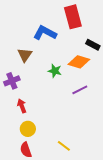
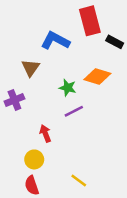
black rectangle: (93, 45) -> (115, 42), moved
purple line: (80, 90) -> (74, 111), moved
red arrow: (22, 106) -> (45, 133), moved

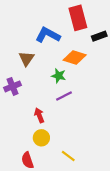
black rectangle: (115, 42) -> (99, 36), turned -48
orange diamond: (97, 77) -> (75, 57), moved
yellow circle: (34, 159) -> (41, 138), moved

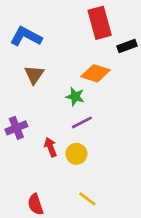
blue L-shape: (48, 35) -> (26, 36), moved
purple cross: (13, 86) -> (16, 128), moved
yellow circle: (41, 138) -> (76, 154), moved

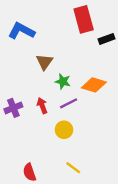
orange diamond: (96, 73) -> (94, 85), moved
brown triangle: (34, 75) -> (44, 62), moved
red arrow: (50, 147) -> (42, 106), moved

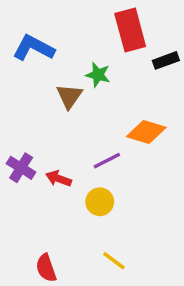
green star: (63, 81) -> (98, 75), moved
red arrow: (42, 106) -> (59, 179), moved, turned -49
purple cross: (13, 108) -> (21, 168), turned -36

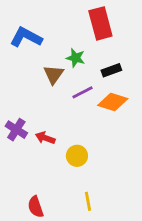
black rectangle: (166, 60) -> (111, 70), moved
purple line: (107, 161) -> (82, 92), moved
yellow line: (114, 261) -> (88, 201), turned 42

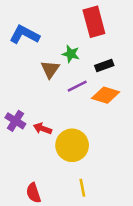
yellow circle: (77, 156) -> (72, 145), size x1.6

